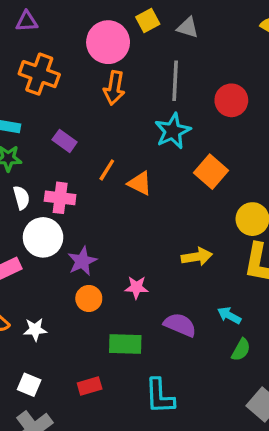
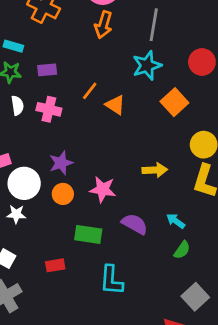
red circle: (231, 100) -> (202, 62), moved
purple rectangle: (65, 141) -> (47, 70), moved, turned -48
white circle: (43, 237) -> (24, 183), moved
pink star: (136, 287) -> (103, 189), size x1.4

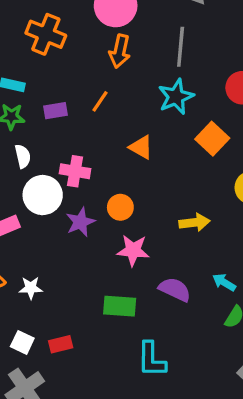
orange line: (90, 91) -> (100, 101), moved
pink cross: (49, 109) -> (75, 171), moved
white circle: (24, 183) -> (43, 195), moved
orange circle: (63, 194) -> (120, 207), moved
red rectangle: (55, 265) -> (61, 344), moved

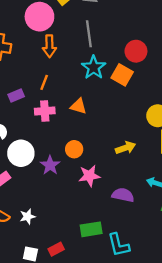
orange square: (212, 139) -> (122, 75), moved
pink cross: (75, 171) -> (45, 111), moved
green rectangle: (120, 306) -> (91, 229), moved

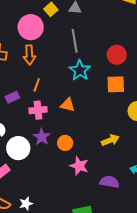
orange arrow: (49, 46) -> (29, 55), moved
orange square: (122, 75) -> (116, 84), moved, turned -30
purple star: (50, 165) -> (42, 137), moved
pink star: (89, 176) -> (79, 166), turned 30

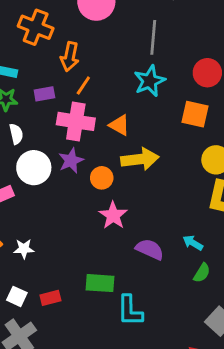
orange arrow: (29, 55) -> (70, 57), moved
pink cross: (38, 110) -> (76, 121), size x1.4
yellow arrow: (110, 140) -> (140, 159), moved, size x1.4

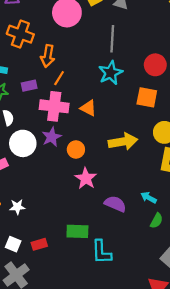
yellow arrow: (140, 159) -> (123, 142), moved

